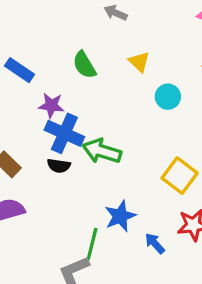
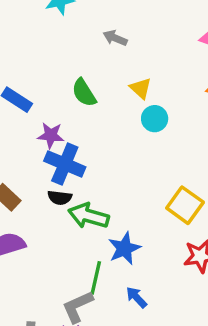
cyan circle: (168, 97) -> (155, 119), moved
green arrow: (102, 151) -> (89, 216), moved
blue arrow: (155, 243) -> (136, 297), moved

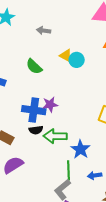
cyan circle: (155, 119) -> (77, 60), moved
purple star: (51, 135) -> (50, 105), moved
blue arrow: (136, 297) -> (95, 175), turned -40

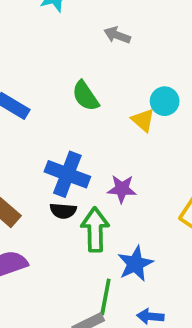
yellow triangle: (66, 55) -> (143, 120), moved
purple star: (50, 105) -> (122, 189), moved
green arrow: (55, 136) -> (95, 230), turned 75

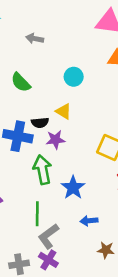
yellow triangle: (143, 120) -> (64, 111), moved
black semicircle: (63, 211) -> (40, 123), moved
green line: (105, 297) -> (37, 214), moved

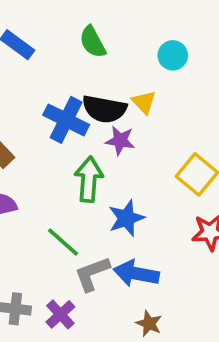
black semicircle: (40, 123) -> (104, 109), size x1.6
green line: (37, 214) -> (63, 242), turned -65
blue arrow: (89, 221) -> (136, 273), size x1.6
gray L-shape: (48, 236) -> (92, 274), moved

